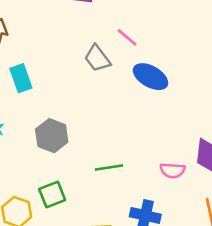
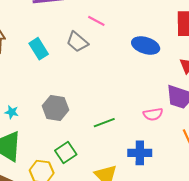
blue ellipse: (150, 77) -> (146, 46), moved
cyan rectangle: (21, 78) -> (39, 49), moved

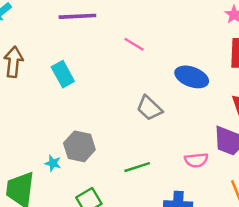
gray trapezoid: (77, 42) -> (149, 108), moved
cyan star: (12, 112) -> (53, 163), moved

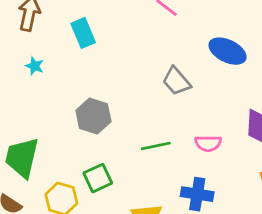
pink semicircle: (196, 160) -> (208, 143), moved
cyan star: (53, 163) -> (34, 66), moved

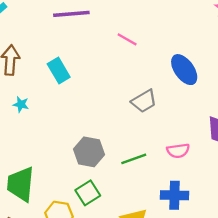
blue ellipse: (228, 51) -> (184, 70), turned 36
gray trapezoid: (176, 81) -> (144, 101), turned -72
gray hexagon: (93, 116) -> (89, 152), moved

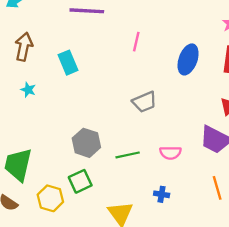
pink line: (127, 39) -> (136, 42), turned 66
blue ellipse: (184, 70) -> (188, 59), moved, turned 48
blue cross: (175, 195) -> (162, 194), size x0.6

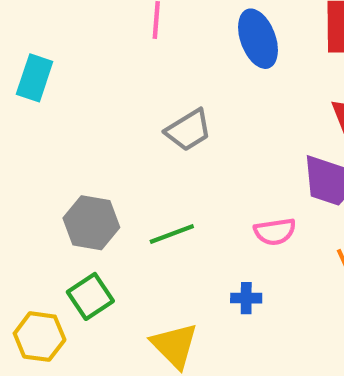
blue ellipse: (188, 59) -> (258, 39), turned -32
cyan rectangle: (68, 63) -> (35, 78), turned 50
pink semicircle: (170, 153) -> (275, 232), moved

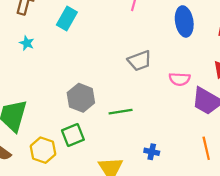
pink semicircle: (275, 232) -> (180, 79), moved

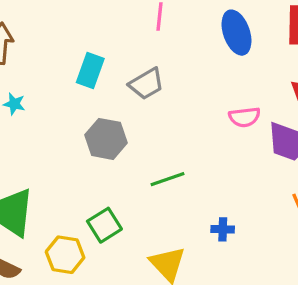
cyan rectangle: (67, 19) -> (90, 71), moved
gray trapezoid: (140, 61) -> (146, 84), moved
gray hexagon: (81, 98) -> (106, 139), moved

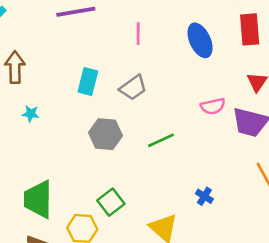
green line: (167, 179) -> (161, 140), moved
blue cross: (223, 229) -> (204, 196), turned 36

